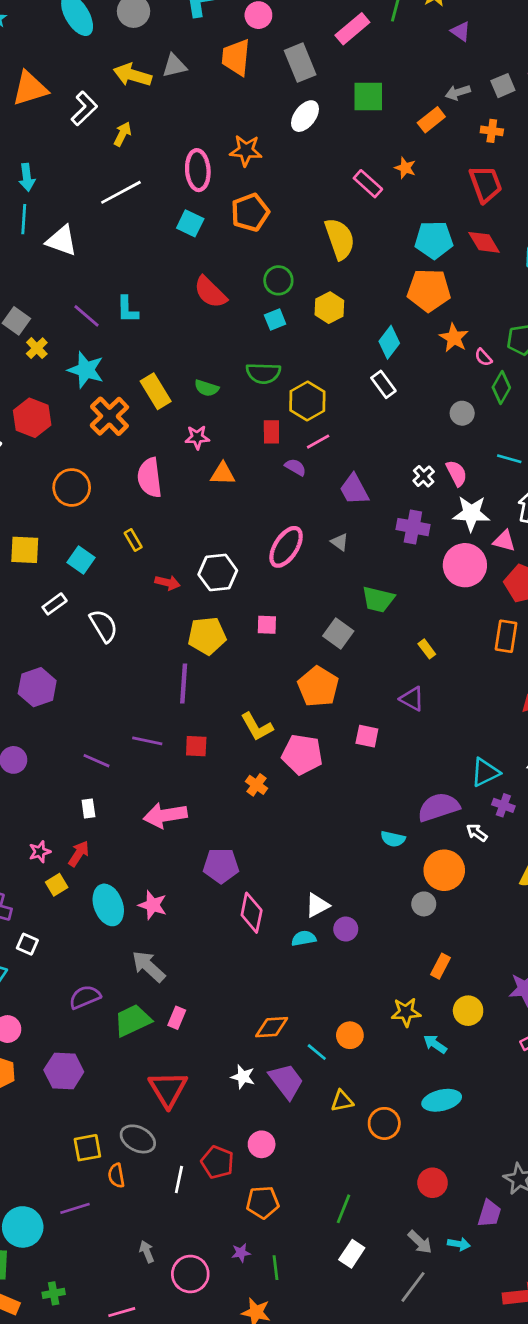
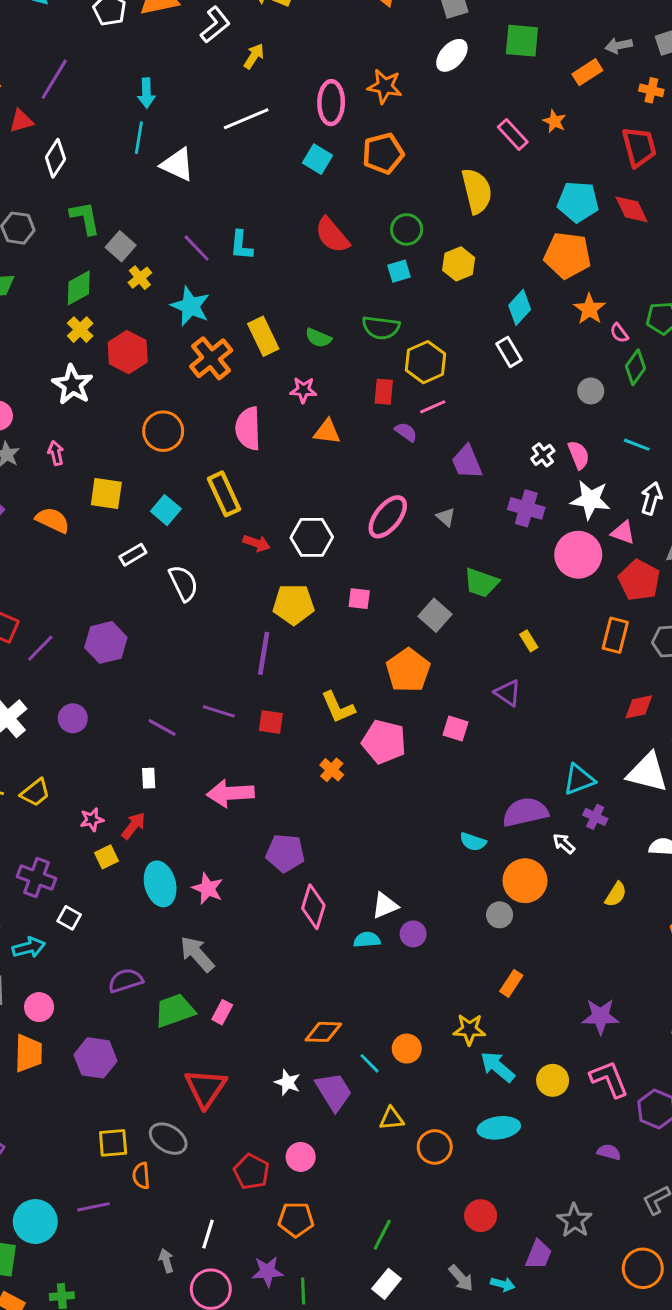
yellow rectangle: (133, 540) -> (224, 494), size x1.8
yellow circle: (468, 1011) -> (553, 1080), moved
cyan arrow: (435, 1044) -> (498, 1067), size x1.4
white line: (179, 1180) -> (208, 1234), moved
purple star: (241, 1253) -> (267, 1271), size x1.5

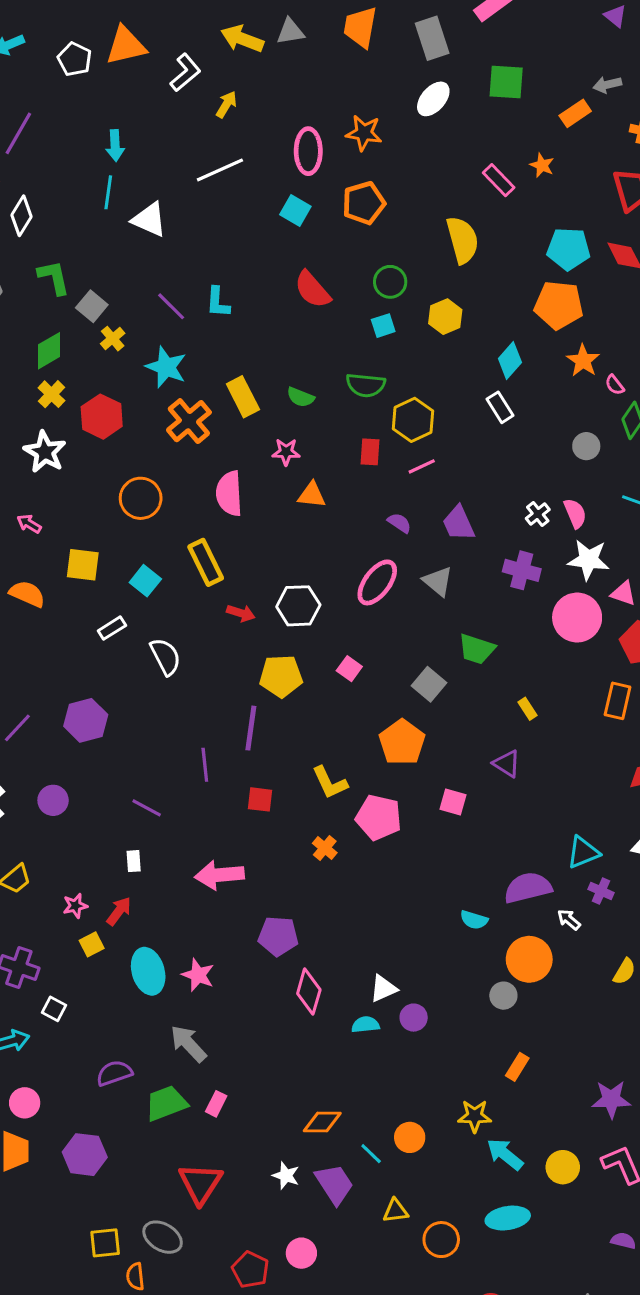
purple semicircle: (406, 432) -> (399, 523), moved
pink arrow: (56, 453) -> (29, 524), turned -45
gray triangle: (446, 517) -> (438, 581), size x1.5
pink square: (359, 599) -> (349, 669), turned 30
purple line: (219, 711) -> (205, 765), moved, turned 68

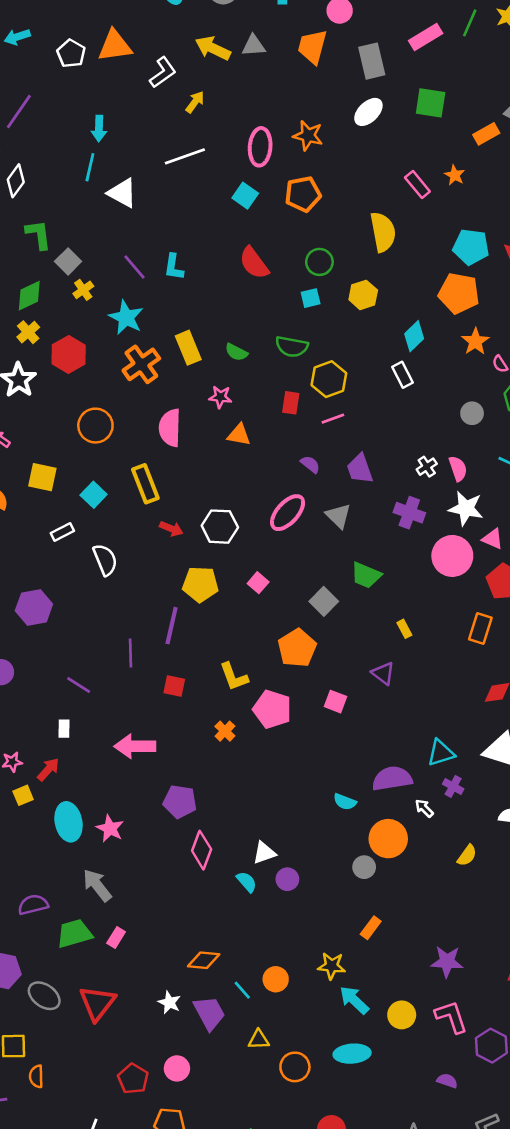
cyan semicircle: (365, 1025) -> (247, 882), turned 50
gray ellipse: (163, 1237) -> (44, 996), moved

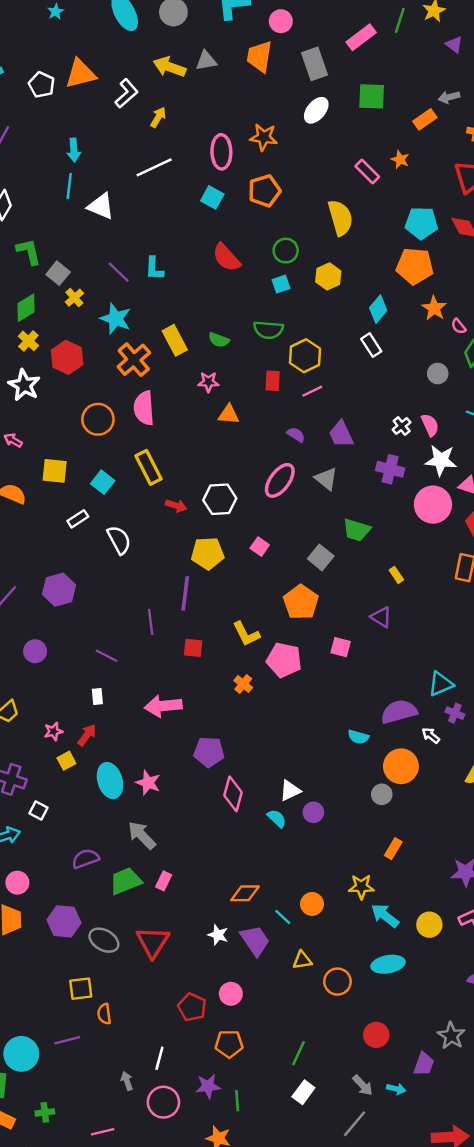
pink semicircle: (170, 428) -> (144, 408), moved

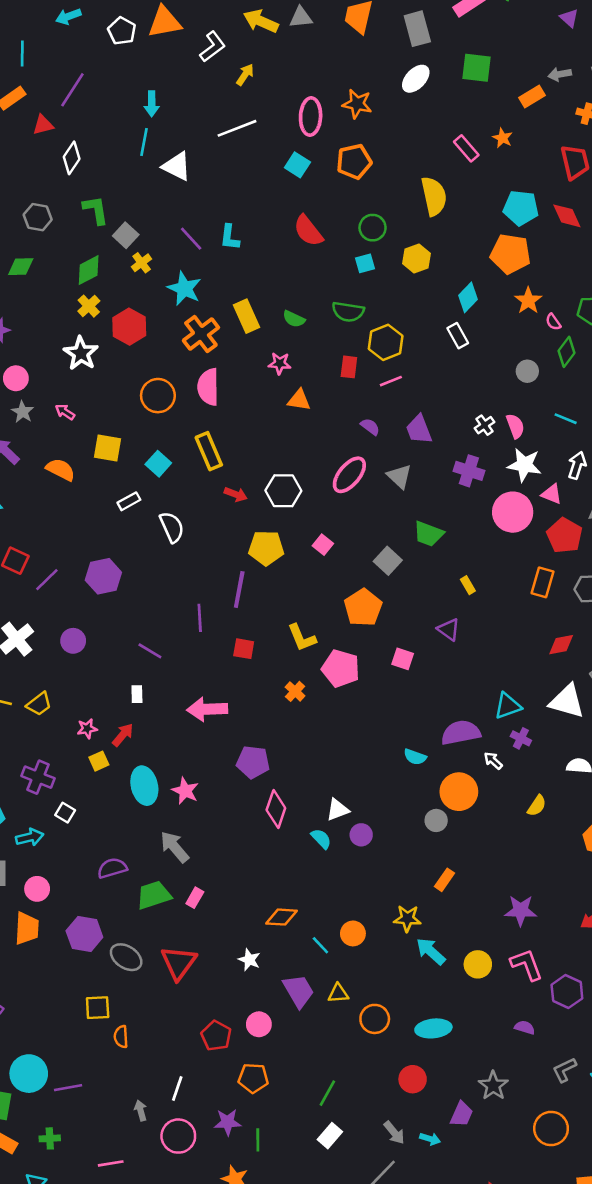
purple trapezoid: (255, 941) -> (298, 991), moved
cyan ellipse: (388, 964) -> (433, 1028), moved
purple line: (67, 1040) -> (68, 1088), moved

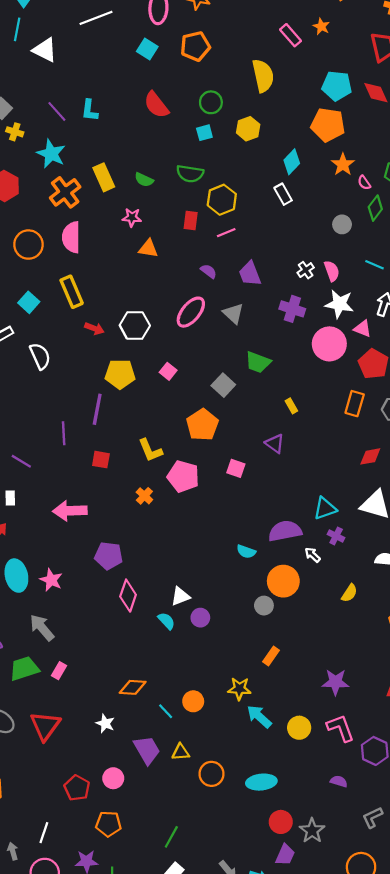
yellow cross: (142, 263) -> (15, 132), turned -35
red circle: (413, 1079) -> (281, 822), moved

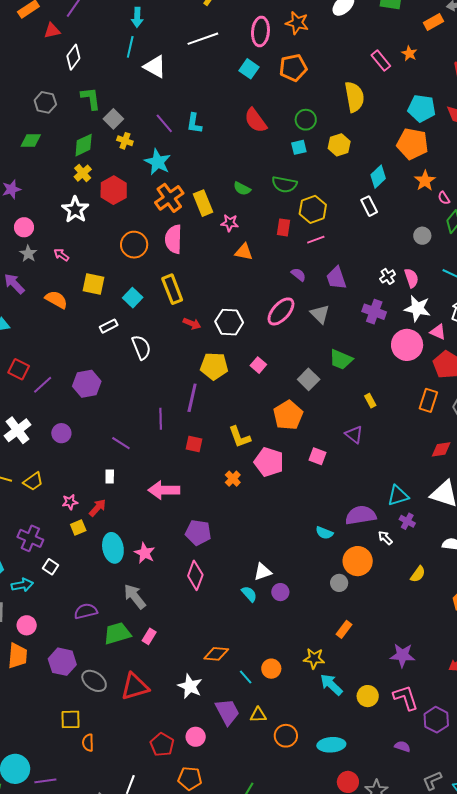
yellow rectangle: (104, 177) -> (203, 203), moved
pink diamond: (128, 596) -> (195, 575), moved
white star: (105, 723) -> (190, 686), size x1.4
red triangle: (45, 726) -> (135, 687), turned 36

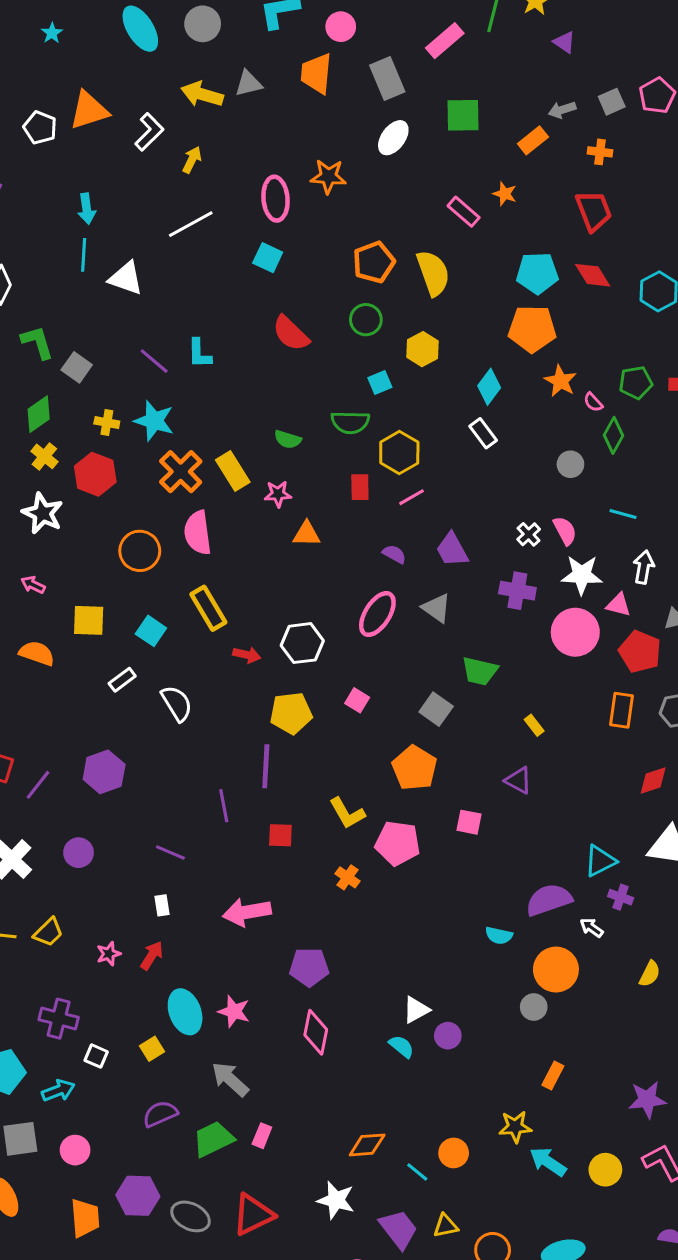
orange pentagon: (293, 68) -> (374, 262), moved
yellow cross: (125, 141) -> (107, 423), moved
cyan square: (299, 147) -> (380, 383), moved
yellow square: (78, 528) -> (152, 1049), moved
orange trapezoid: (18, 656) -> (85, 1218), moved

